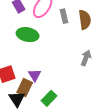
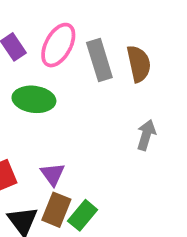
gray rectangle: (64, 16) -> (99, 60), size x1.5
brown rectangle: (25, 87) -> (56, 210), moved

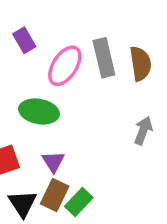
pink ellipse: (58, 45) -> (65, 66), moved
green ellipse: (34, 99) -> (39, 111), moved

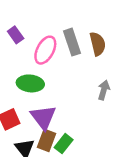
purple triangle: (53, 162) -> (43, 117), size x1.6

